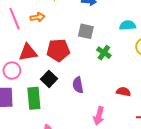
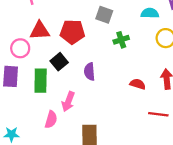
green cross: (104, 53) -> (121, 40), turned 32
pink arrow: (99, 116) -> (68, 102), moved

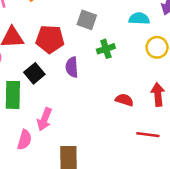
purple semicircle: (89, 72) -> (72, 67), moved

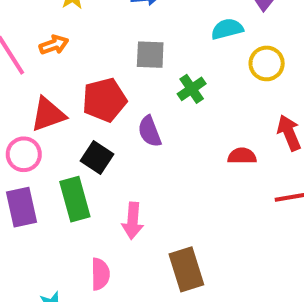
pink semicircle: (24, 140) -> (100, 274), moved

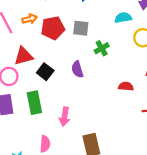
red pentagon: (104, 100) -> (53, 28), moved
black square: (97, 157) -> (45, 72), moved

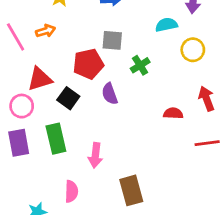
red pentagon: (53, 28) -> (88, 64), moved

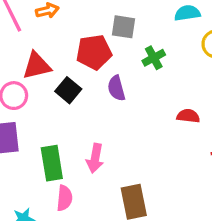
green rectangle: (56, 139) -> (52, 163), moved

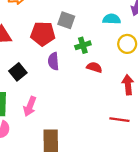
black square: (68, 90) -> (18, 72), moved
red semicircle: (188, 116) -> (94, 67), moved

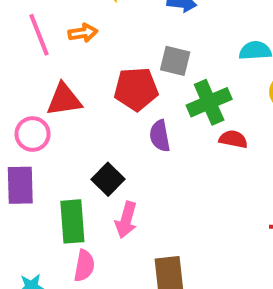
green cross: (83, 45) -> (209, 102), size x1.5
black square: (18, 72) -> (108, 179), moved

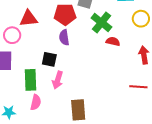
green cross: (209, 102) -> (101, 22), turned -30
purple semicircle: (160, 136) -> (64, 37), moved
black square: (108, 179) -> (49, 59), turned -35

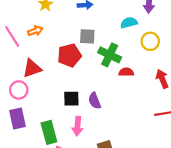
purple semicircle: (64, 37) -> (95, 101), moved
black square: (49, 59) -> (71, 99), moved

